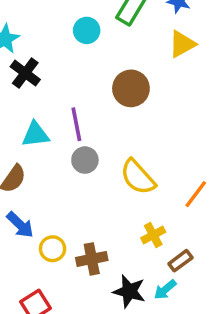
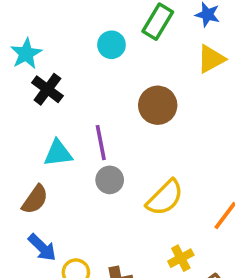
yellow semicircle: (138, 177) -> (165, 198), turned -93

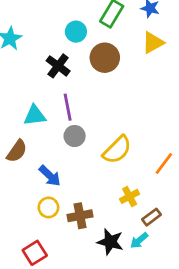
black cross: (47, 89) -> (58, 66), moved
brown circle: (158, 105) -> (105, 58), moved
blue arrow: (42, 247) -> (50, 176), moved

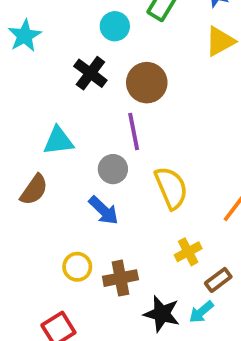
brown circle: (105, 58) -> (147, 83), moved
purple line: (68, 107) -> (134, 131), moved
yellow semicircle: (117, 150) -> (171, 188), turned -68
blue arrow: (50, 176) -> (104, 210), moved

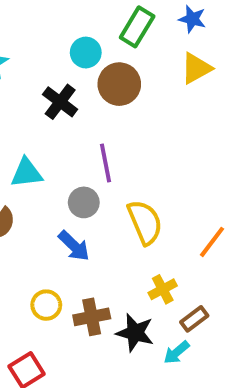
brown circle: (147, 83) -> (119, 84), moved
black star: (162, 314) -> (135, 333), moved

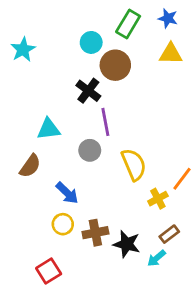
yellow triangle: (196, 68) -> (171, 54), turned 30
black cross: (60, 102) -> (88, 91), moved
blue arrow: (74, 246) -> (67, 193), moved
yellow cross: (163, 289) -> (158, 199), moved

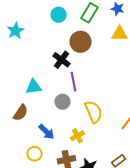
cyan circle: (91, 42) -> (59, 15), moved
yellow cross: (158, 199) -> (78, 136), moved
yellow circle: (63, 224) -> (35, 154), moved

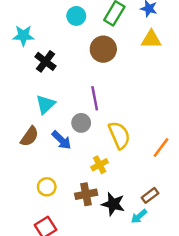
cyan star: (16, 31) -> (23, 36), turned 30
black cross: (62, 60) -> (45, 61), moved
cyan triangle: (34, 87) -> (45, 104), turned -36
blue arrow: (47, 132) -> (61, 140), moved

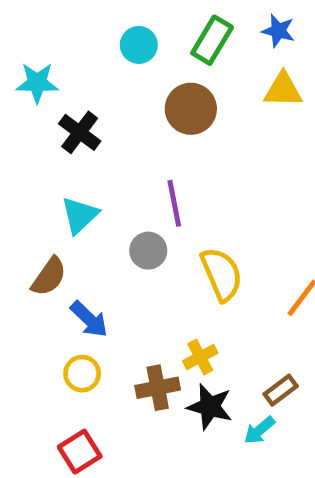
blue arrow: (61, 140) -> (89, 319), moved
yellow cross: (100, 165) -> (200, 357), moved

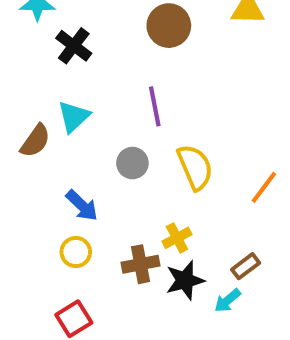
gray circle: (148, 251) -> (132, 163), moved
brown semicircle: (49, 277) -> (35, 141), moved
black star: (210, 407) -> (185, 280), turned -30

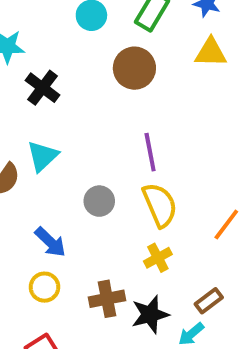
purple line: (155, 106) -> (150, 152), moved
yellow cross: (177, 238) -> (158, 258), moved

